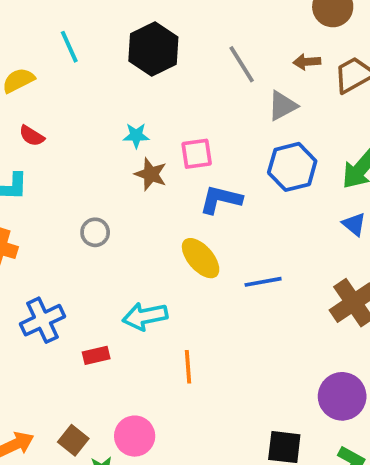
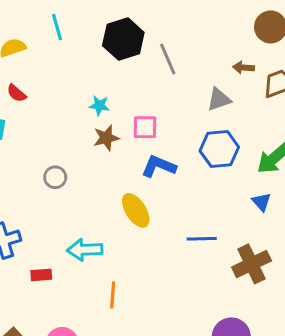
gray line: (242, 64) -> (168, 59), moved
brown star: (151, 174) -> (106, 138), turned 30
blue line: (263, 282) -> (202, 239), moved

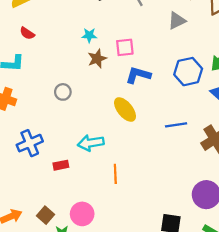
blue hexagon: (219, 149) -> (188, 72), moved

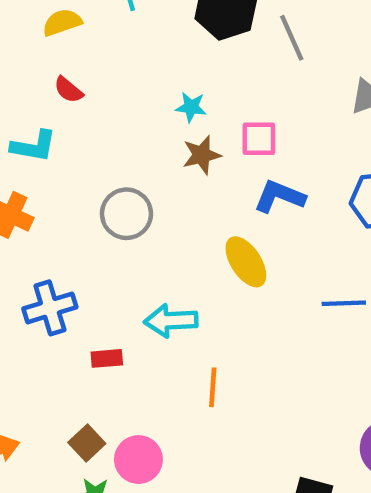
gray circle: (63, 92) -> (126, 214), size x1.5
brown square: (46, 215) -> (87, 443), moved

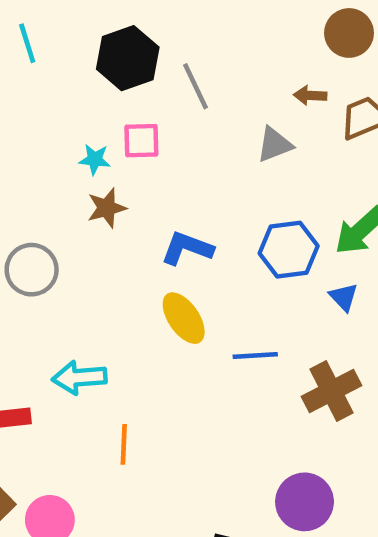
pink square: (259, 139) -> (141, 141), moved
yellow ellipse: (246, 262) -> (184, 318), moved

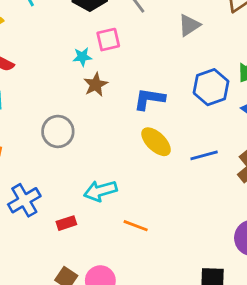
orange line: (124, 444) -> (136, 226), turned -60

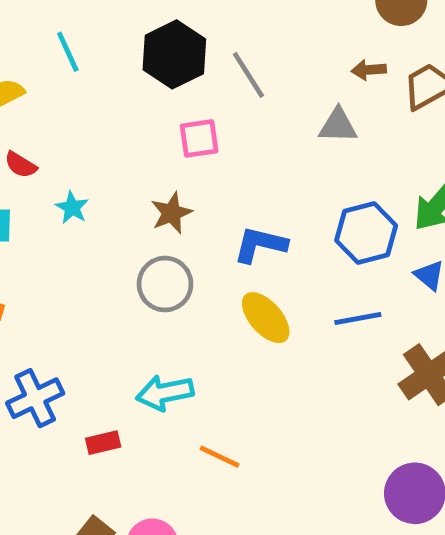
gray triangle: (189, 25) -> (338, 126), turned 30
cyan star: (82, 57) -> (72, 208), moved, turned 30
gray circle: (58, 131) -> (165, 284), moved
blue line: (204, 155) -> (358, 318), moved

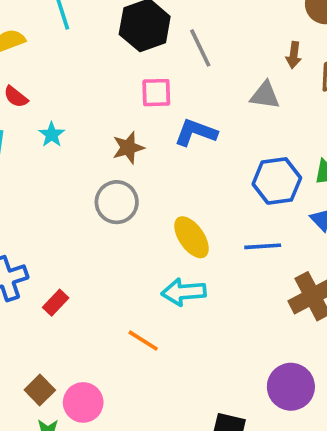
brown arrow: (369, 70) -> (294, 55), turned -85
blue L-shape: (260, 245) -> (196, 132), moved
cyan arrow: (165, 393) -> (184, 292), moved
red rectangle: (103, 443) -> (56, 303), moved, turned -40

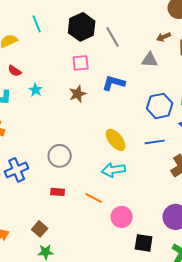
brown arrow: (294, 55) -> (164, 37), turned 64
pink square: (156, 93) -> (81, 63), moved
gray circle: (117, 202) -> (60, 156), moved
red rectangle: (56, 303) -> (58, 192), moved, turned 56
pink circle: (83, 402) -> (122, 217), moved

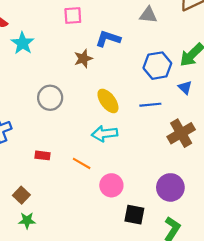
cyan star: (36, 90) -> (23, 43), size x1.5
brown star: (78, 94) -> (83, 59), moved
gray circle: (60, 156) -> (50, 98), moved

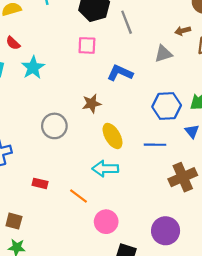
gray triangle: (148, 15) -> (163, 54), turned -30
brown star: (83, 59) -> (92, 104), moved
brown square: (21, 195) -> (14, 221), turned -35

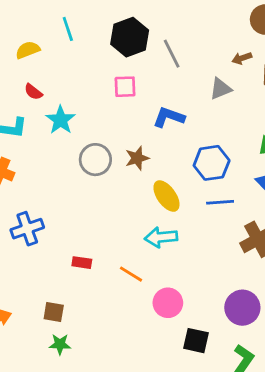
blue hexagon: (167, 106) -> (212, 163), moved
gray circle: (54, 126) -> (95, 160), moved

